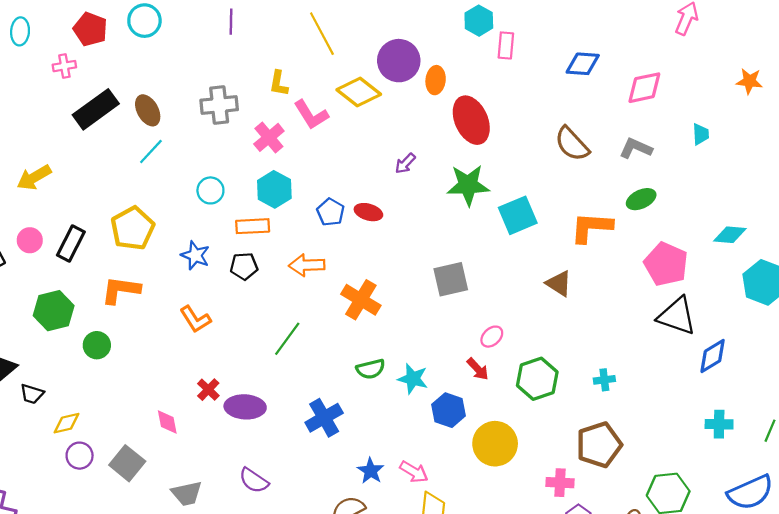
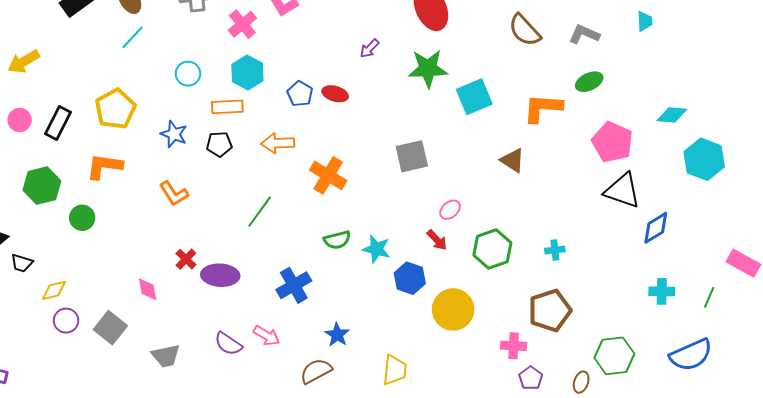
pink arrow: (414, 472) -> (267, 336), moved

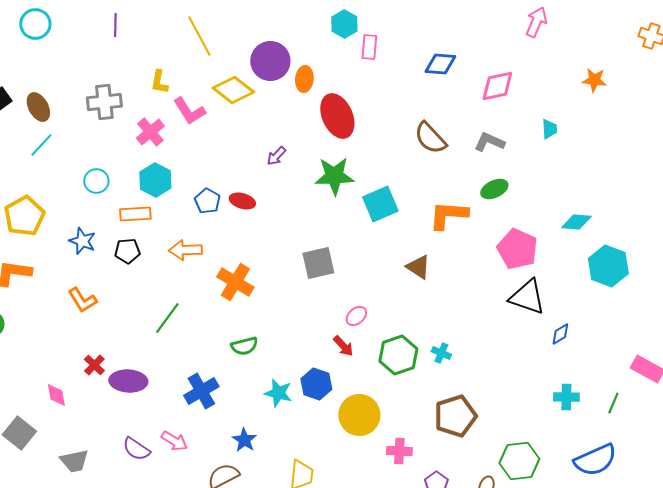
blue diamond: (656, 228) -> (560, 334), size x0.7
cyan star: (376, 249) -> (278, 393), moved
cyan cross: (555, 250) -> (441, 353), moved, turned 30
pink cross: (514, 346) -> (399, 451), moved

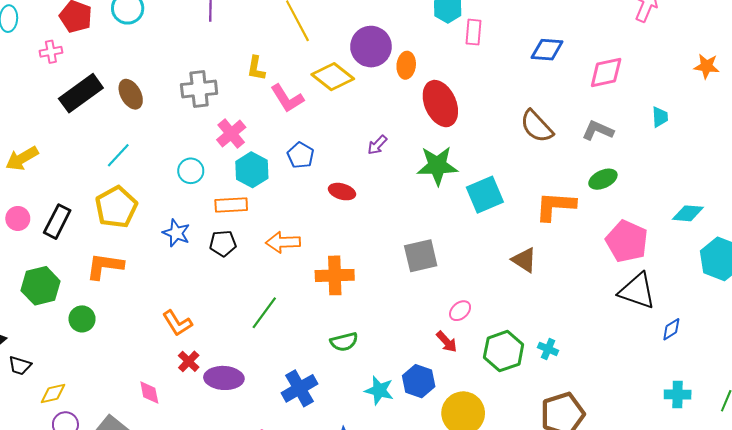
pink cross: (150, 132) -> (231, 134), moved
cyan line: (41, 145) -> (118, 155), moved
blue pentagon: (207, 201) -> (301, 155), moved
orange cross: (235, 282) -> (335, 275), turned -33
orange L-shape: (82, 300) -> (177, 323), moved

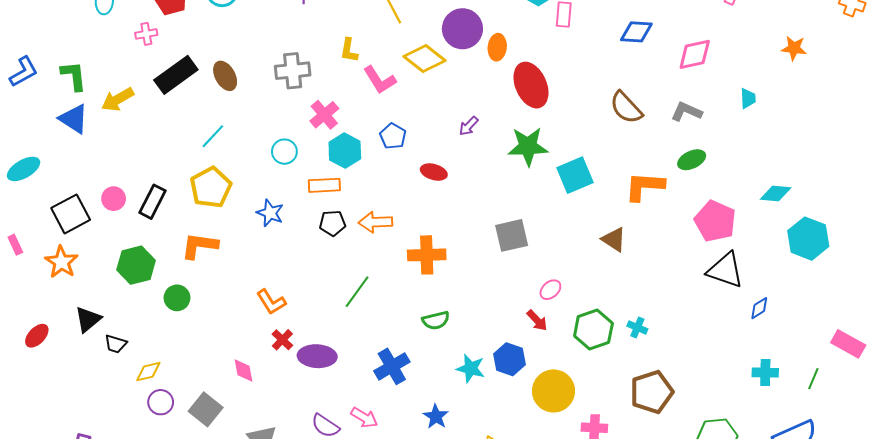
yellow arrow: (22, 158) -> (118, 99), moved
black pentagon: (223, 243) -> (333, 223), moved

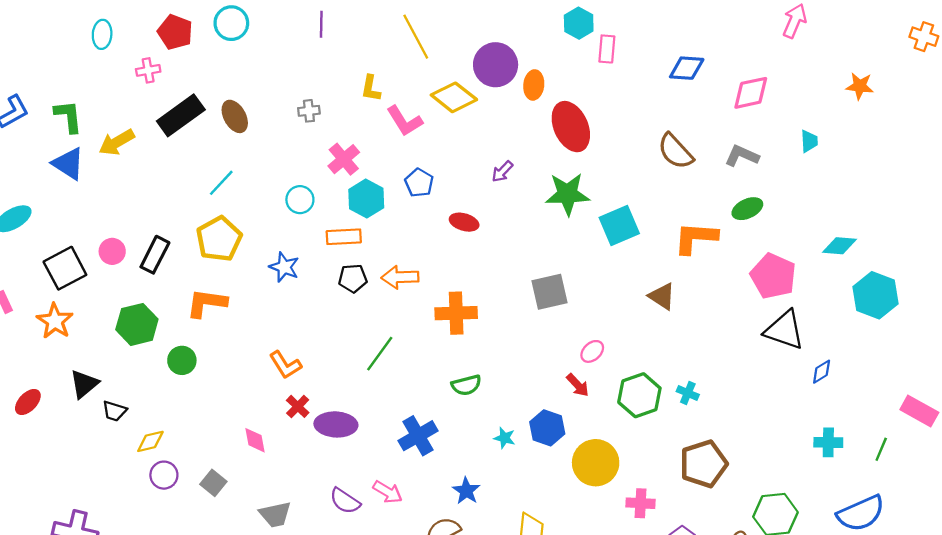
gray cross: (293, 71) -> (309, 111), size x0.6
cyan star: (471, 368) -> (505, 438), size x0.7
gray square: (206, 409) -> (213, 483), size x0.7

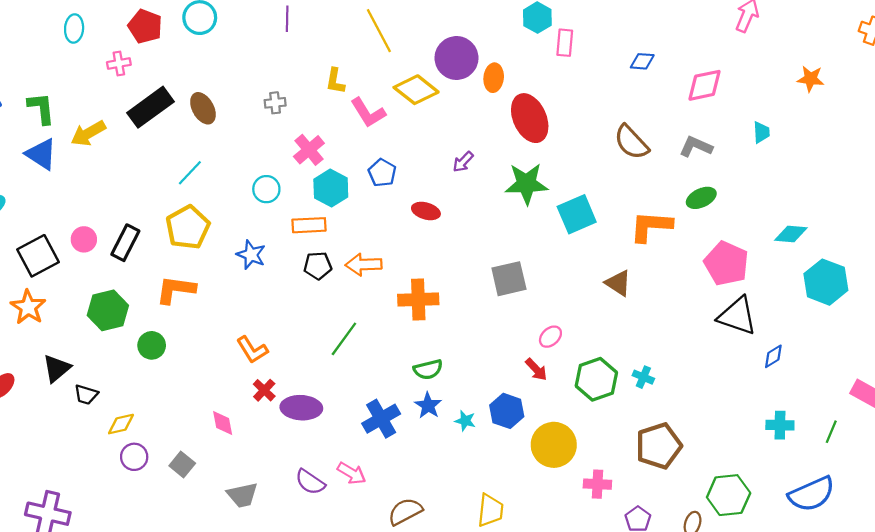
blue diamond: (687, 68) -> (642, 61), size x0.7
blue star: (466, 491) -> (428, 405), moved

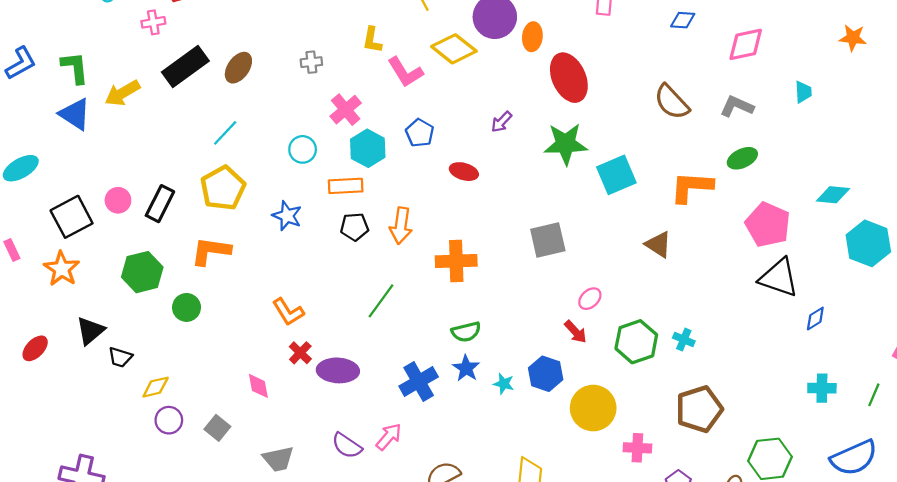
brown ellipse: (203, 108) -> (238, 68), turned 64
orange arrow: (364, 265) -> (401, 226), turned -80
pink arrow: (352, 473) -> (389, 437), turned -80

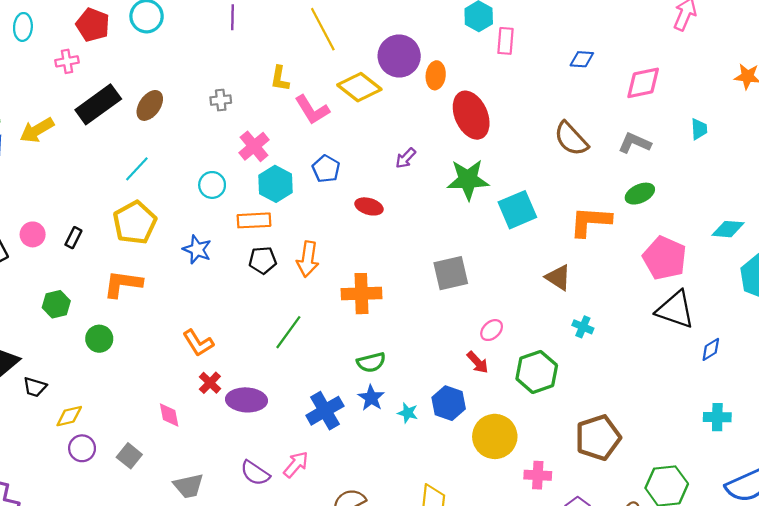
black rectangle: (160, 204) -> (73, 238), size x0.6
green hexagon: (142, 272) -> (56, 304), size x0.7
cyan cross: (684, 340) -> (583, 327), moved

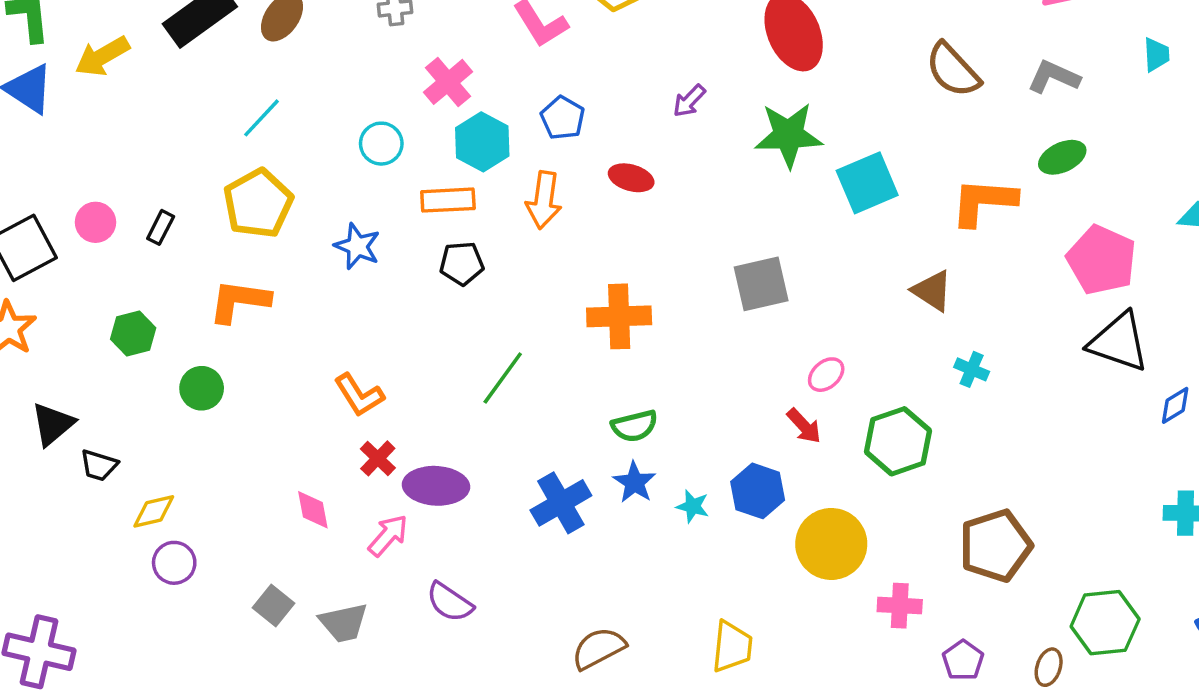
orange arrow: (308, 259) -> (544, 200), moved
gray square: (129, 456) -> (273, 606), moved
pink arrow: (296, 464) -> (388, 535), moved

